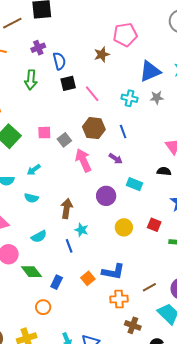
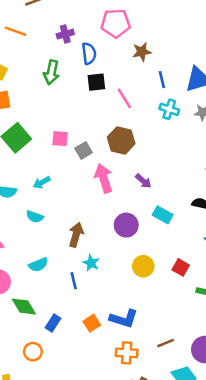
pink pentagon: (125, 35) -> (116, 23), moved
blue line: (123, 131) -> (162, 80), moved

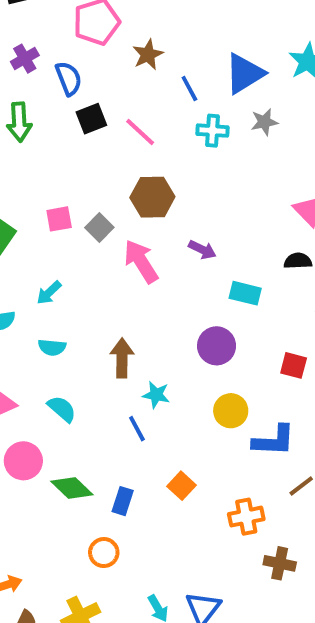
purple circle: (126, 225) -> (217, 346), moved
cyan semicircle: (38, 265) -> (62, 409), moved, turned -102
yellow circle: (143, 266) -> (231, 411), moved
blue L-shape: (124, 319) -> (274, 441), moved

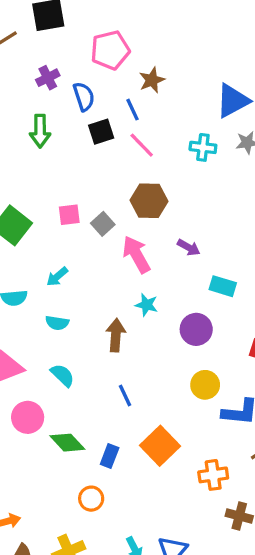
blue line: (189, 88) -> (133, 110), moved
cyan star: (156, 395) -> (147, 305), moved
orange square: (181, 486) -> (160, 446), size x1.6

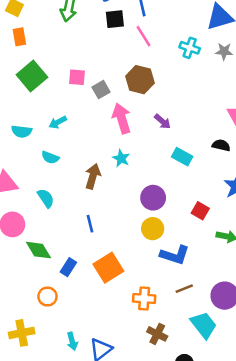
purple circle: (196, 329) -> (153, 198), moved

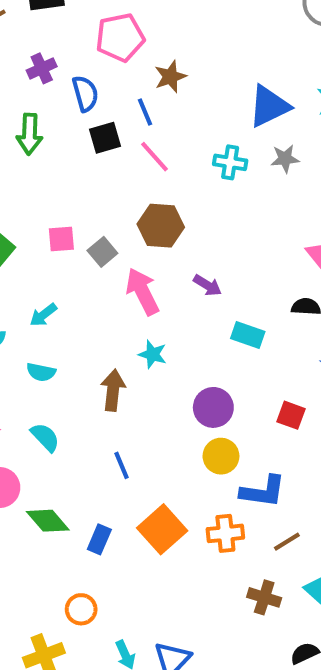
orange circle: (47, 297) -> (81, 609), moved
orange cross: (144, 298) -> (225, 533), moved
brown cross: (157, 334) -> (264, 597), moved

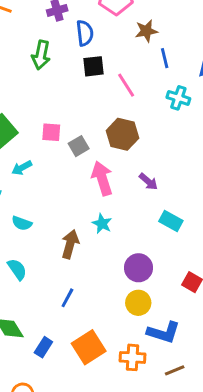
blue line: (145, 112) -> (165, 58), moved
cyan arrow: (43, 315) -> (22, 168), moved
blue line: (121, 465) -> (67, 298), turned 42

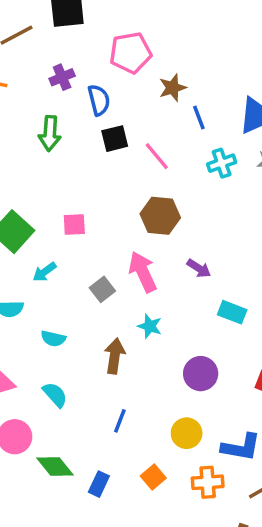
cyan cross: (178, 98) -> (222, 163), turned -30
gray square: (79, 146) -> (102, 289), moved
yellow circle: (138, 303) -> (187, 433), moved
orange square: (89, 347) -> (153, 477), size x0.6

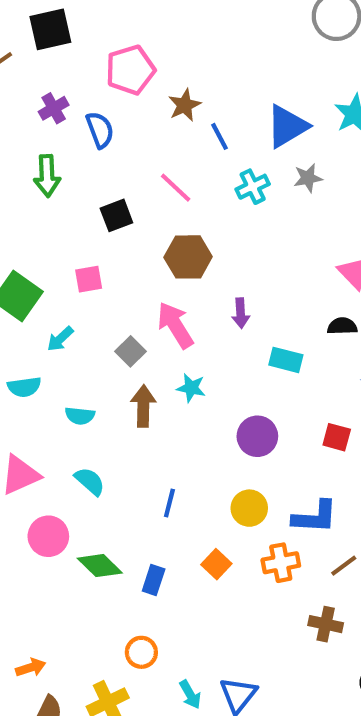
black square: (115, 139) -> (116, 215), moved
purple arrow: (199, 268) -> (241, 313), turned 60
brown arrow: (115, 356) -> (143, 406), moved

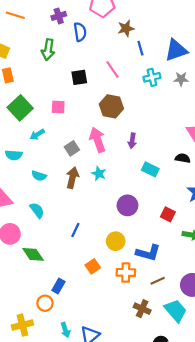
blue rectangle: (154, 580) -> (58, 286), moved

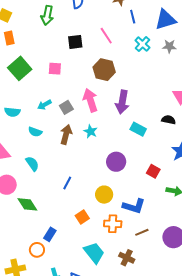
cyan cross: (152, 77) -> (142, 44), turned -35
cyan arrow: (37, 134) -> (44, 105), moved
purple arrow: (132, 141) -> (122, 102), size x1.6
cyan trapezoid: (176, 311) -> (94, 253), moved

